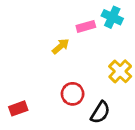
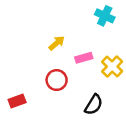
pink rectangle: (86, 26) -> (84, 58), moved
red circle: (73, 94) -> (57, 80), moved

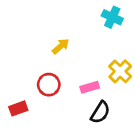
pink rectangle: (84, 58) -> (90, 87), moved
red circle: (57, 80) -> (49, 85), moved

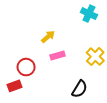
red circle: (49, 85) -> (26, 67), moved
pink rectangle: (90, 87) -> (57, 56), moved

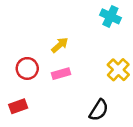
pink rectangle: (57, 56) -> (61, 74), moved
red circle: (26, 67) -> (27, 68), moved

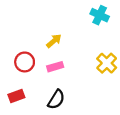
black semicircle: (99, 110) -> (56, 99), moved

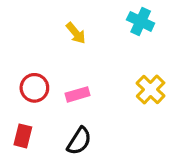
yellow arrow: (54, 41) -> (76, 33), moved, turned 91
red rectangle: (16, 96) -> (23, 136), turned -56

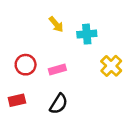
cyan cross: (141, 21) -> (87, 34), moved, turned -30
red rectangle: (23, 136) -> (17, 100), turned 63

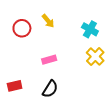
cyan cross: (87, 34) -> (90, 29), moved, turned 35
red circle: (26, 65) -> (22, 28), moved

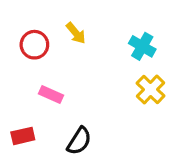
pink rectangle: (49, 60) -> (51, 94), moved, turned 40

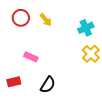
red circle: (34, 45) -> (21, 18), moved
cyan cross: (142, 46) -> (86, 28), turned 35

